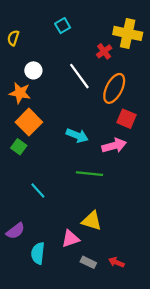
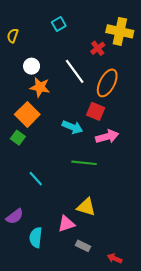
orange star: (20, 93) -> (40, 87), moved
red square: (127, 119) -> (96, 111), moved
red arrow: (116, 262) -> (115, 258), moved

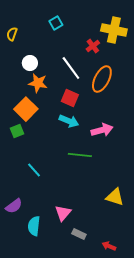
red square: (96, 111) -> (70, 98), moved
green square: (18, 138) -> (17, 131), turned 32
yellow triangle: (86, 207) -> (115, 197), moved
pink triangle: (66, 224) -> (63, 213), turned -30

